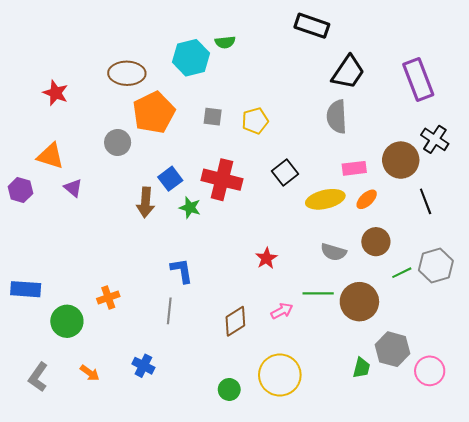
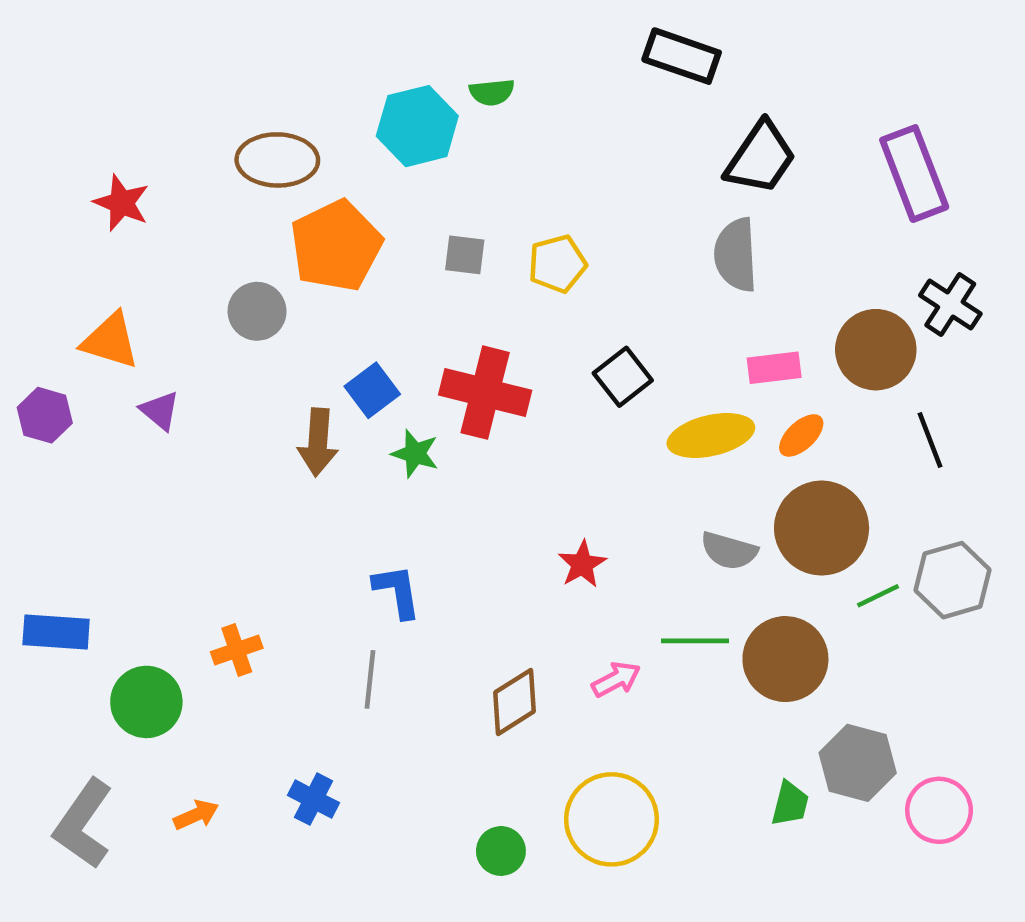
brown circle: (376, 242) -> (822, 528), size x1.5
orange arrow: (90, 373) -> (196, 815), turned -60
gray L-shape: (38, 377) -> (83, 824), size x1.4

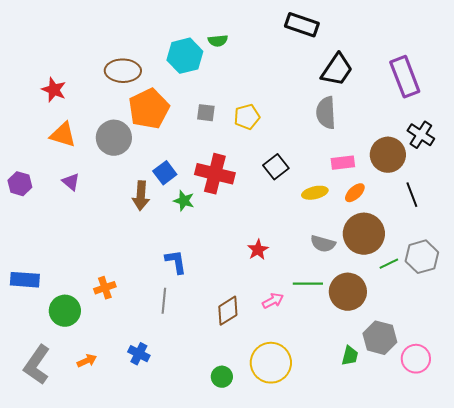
gray circle: (257, 311) -> (114, 138), size x1.4
orange triangle: (110, 341) -> (63, 135), moved
yellow ellipse: (711, 435) -> (315, 193), size x0.7

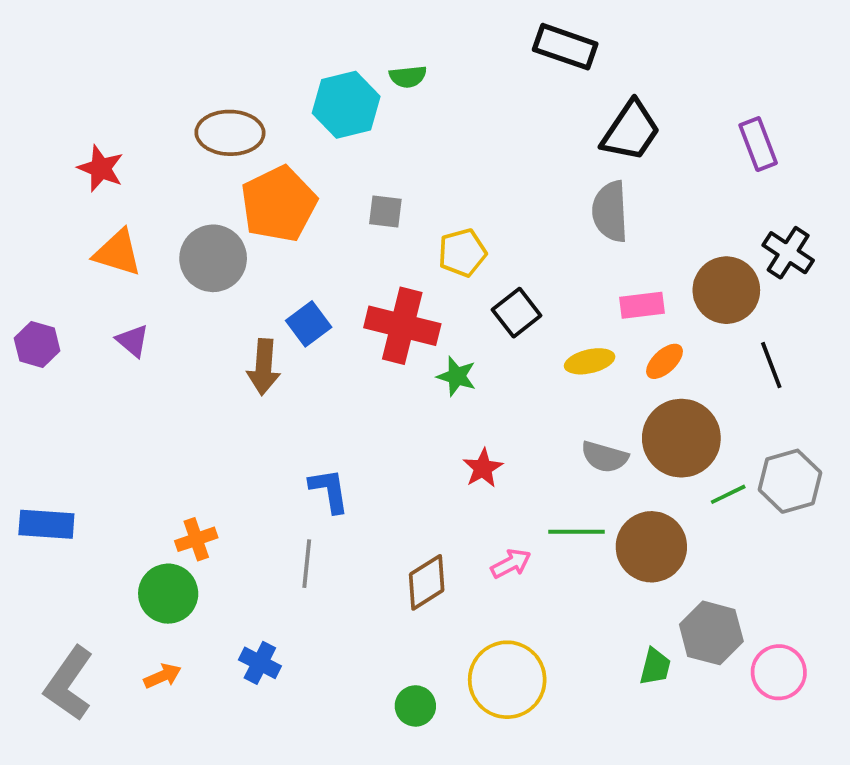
purple rectangle: (405, 77) -> (758, 144), size x0.7
yellow pentagon: (247, 117) -> (462, 253), moved
green star: (184, 201) -> (457, 376), moved
green circle: (65, 311) -> (168, 594), moved

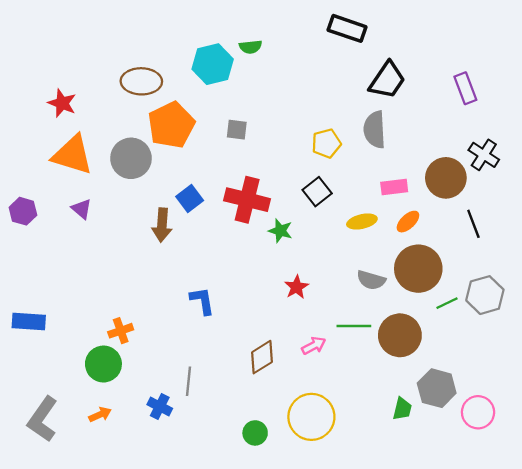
orange triangle: (118, 253) -> (72, 155), size x1.4
yellow pentagon: (462, 253) -> (326, 143), moved
gray line: (307, 564) -> (188, 381), moved

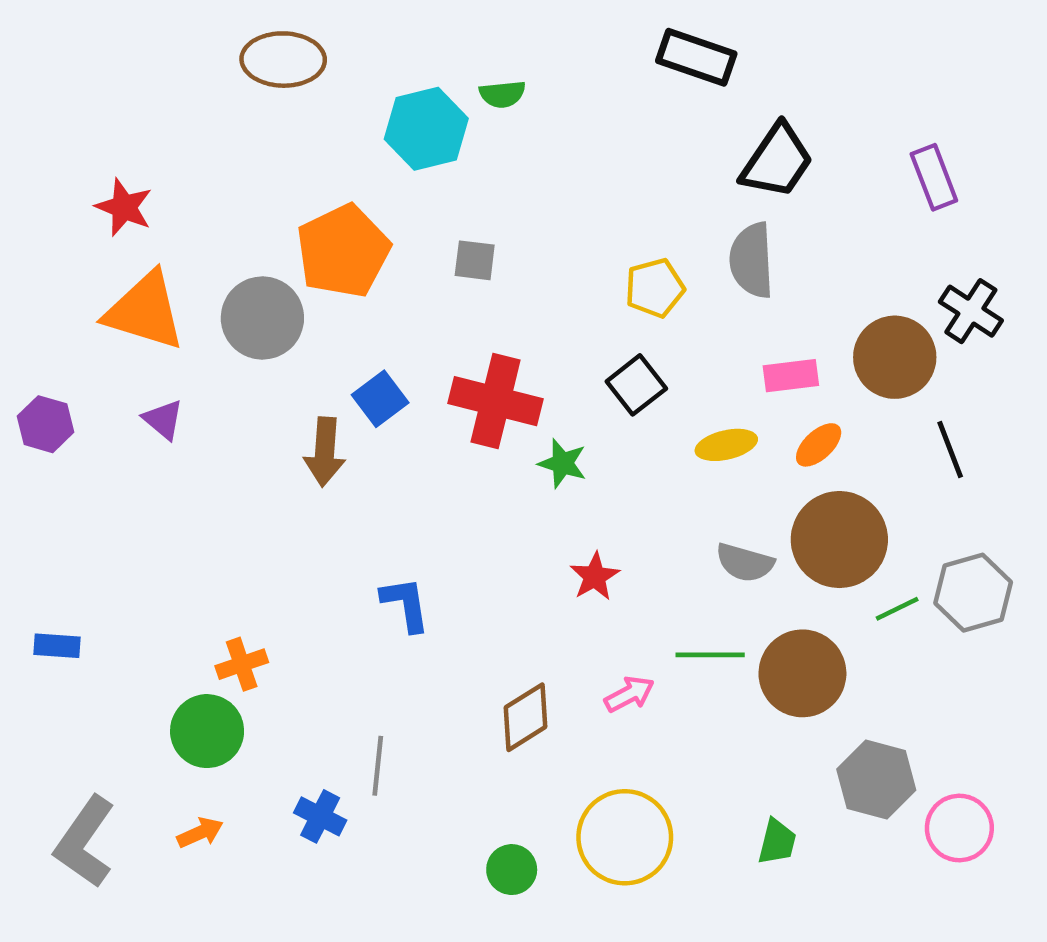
brown ellipse: (141, 81) -> (283, 60), moved
blue rectangle: (29, 321) -> (57, 646), size x0.7
green trapezoid: (402, 409) -> (777, 842), moved

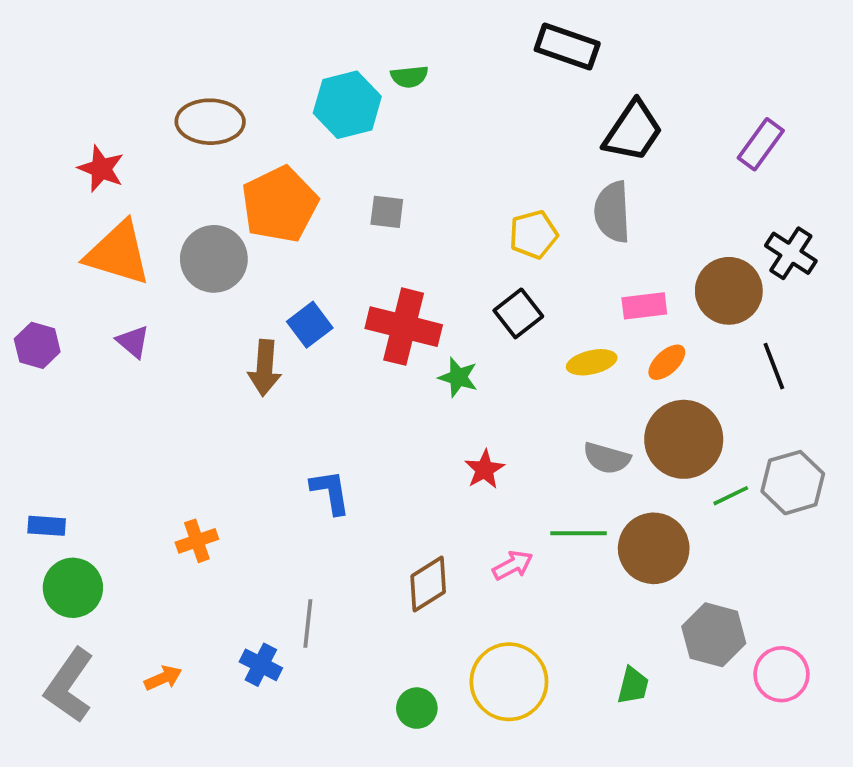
brown ellipse: (283, 60) -> (210, 122), moved
purple rectangle: (934, 177) -> (761, 144), turned 57
green circle: (207, 731) -> (73, 588), moved

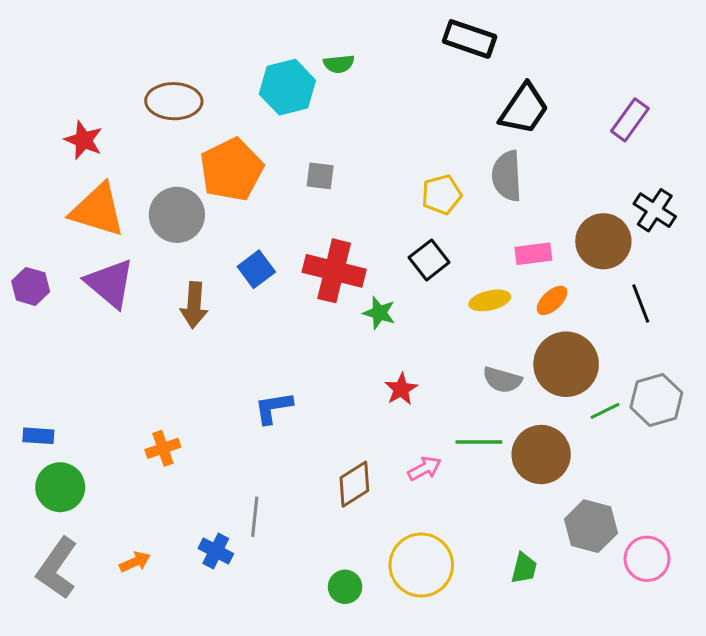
purple triangle: (133, 342) -> (110, 283), size x1.8
brown arrow: (265, 368) -> (194, 305), moved
blue L-shape: (330, 492) -> (273, 408), turned -90

